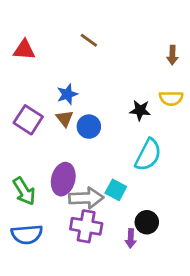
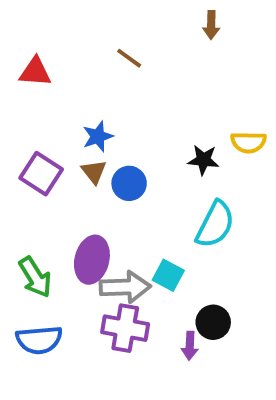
brown arrow: (172, 55) -> (211, 25), moved

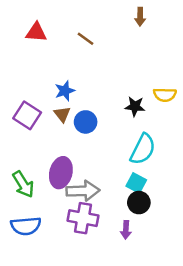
red triangle: (35, 72) -> (36, 32), moved
cyan square: (168, 275) -> (136, 183), moved
black circle: (213, 322) -> (139, 203), moved

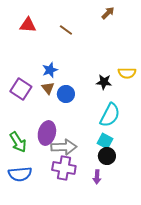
brown arrow: (140, 17) -> (108, 13), turned -136

